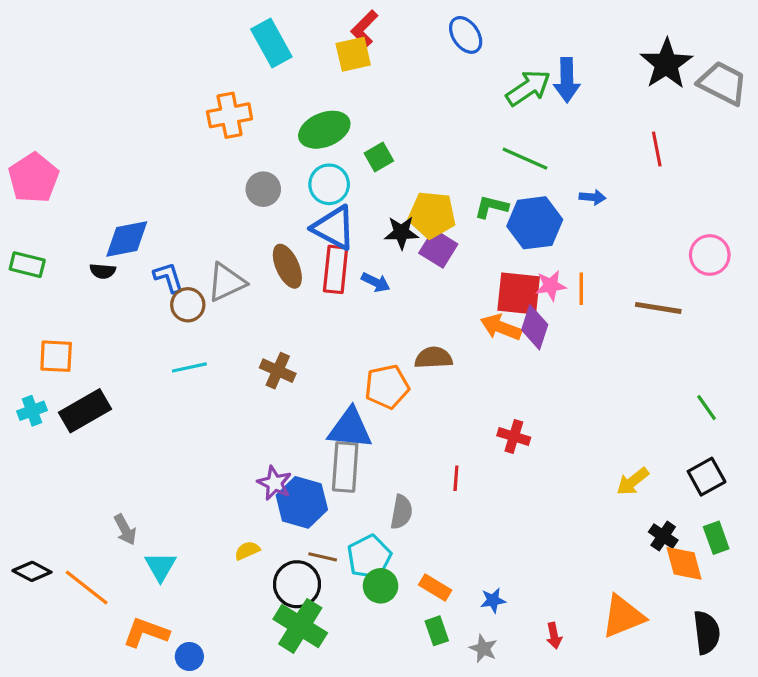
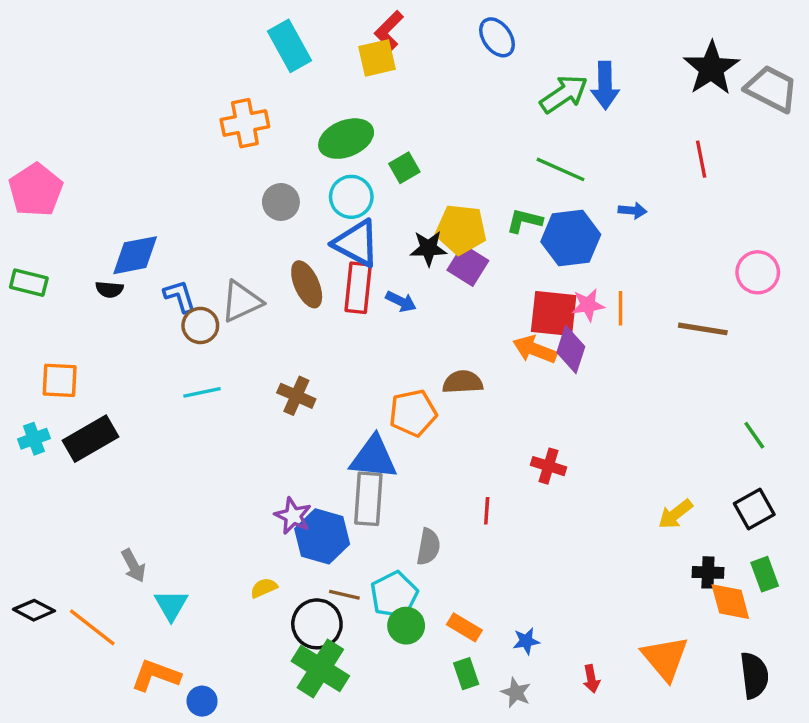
black cross: (663, 536) -> (708, 572), turned -32
orange triangle: (623, 616) -> (665, 658), turned -48

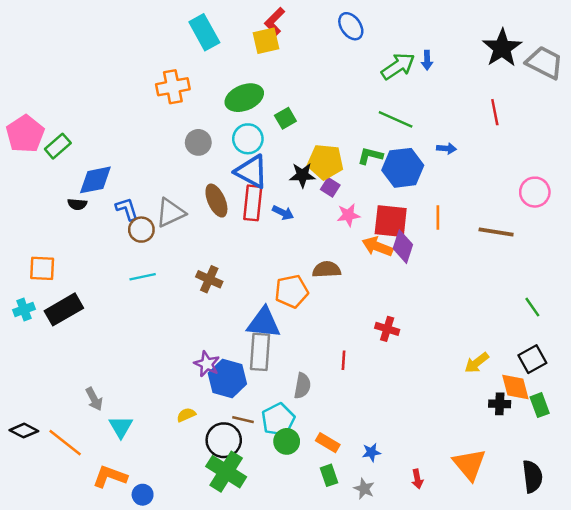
blue arrow: (605, 85) -> (427, 60), size x0.6
purple square: (468, 265) -> (330, 187), size x0.7
green rectangle: (29, 283) -> (58, 146), moved, turned -55
pink star: (588, 305) -> (348, 215), moved
orange diamond: (730, 602) -> (515, 387), moved

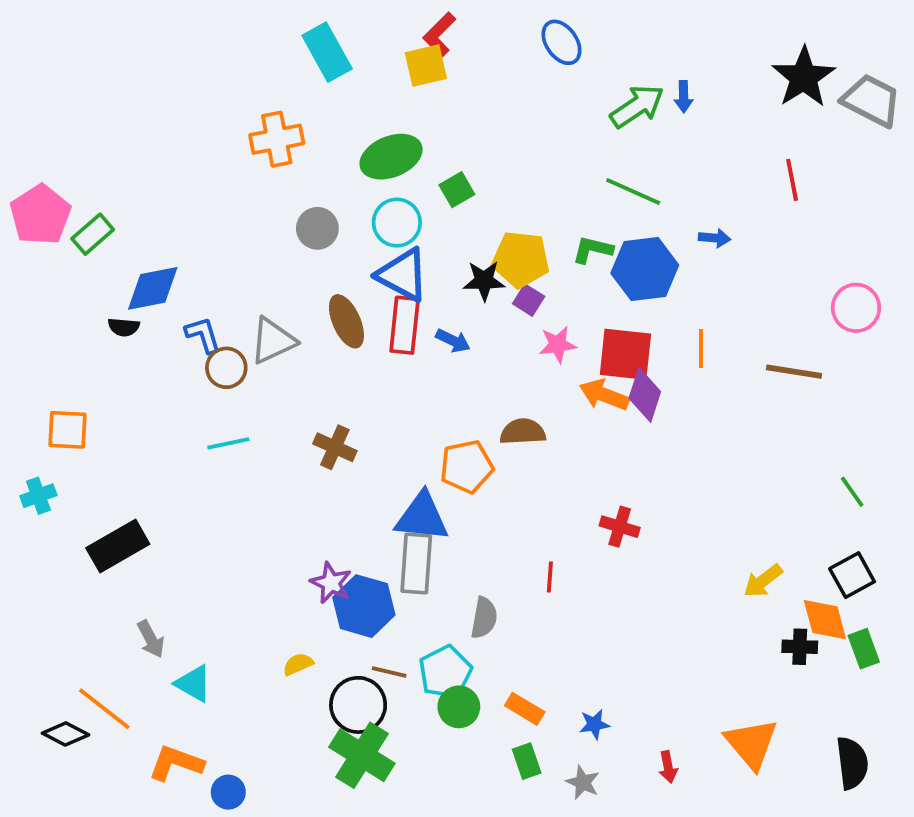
black rectangle: (64, 309) -> (118, 546), moved
cyan triangle: (121, 427) -> (193, 684), turned -30
black diamond: (24, 431) -> (66, 734), moved

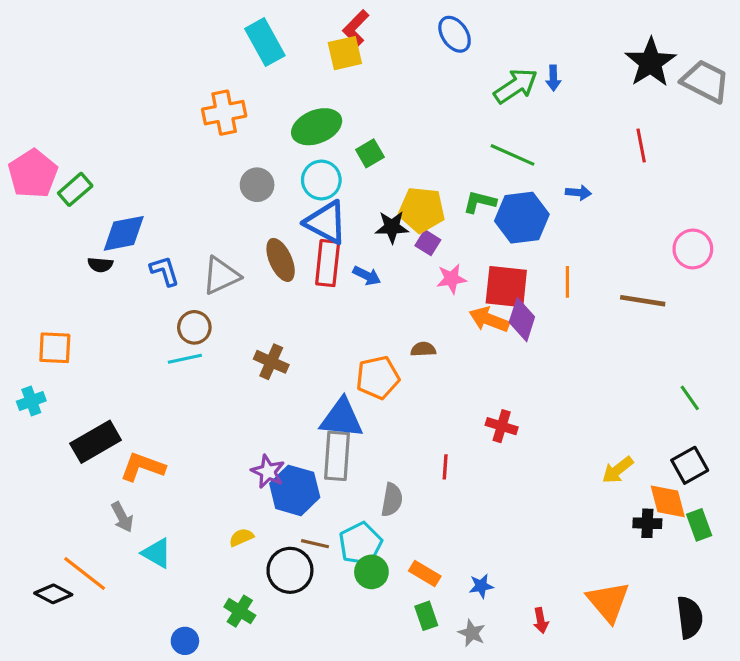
brown circle: (226, 368) -> (194, 327), moved
brown semicircle: (523, 432) -> (423, 349), size x0.7
green cross: (362, 755) -> (240, 611), moved, size x0.6
orange L-shape: (176, 763) -> (143, 467), moved

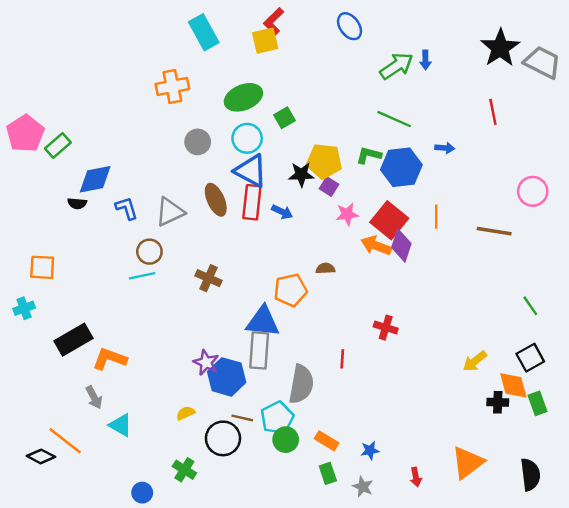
red square: (506, 287) -> (389, 220), turned 33
gray semicircle: (392, 500) -> (301, 384), size x1.5
orange triangle: (608, 602) -> (468, 462), turned 33

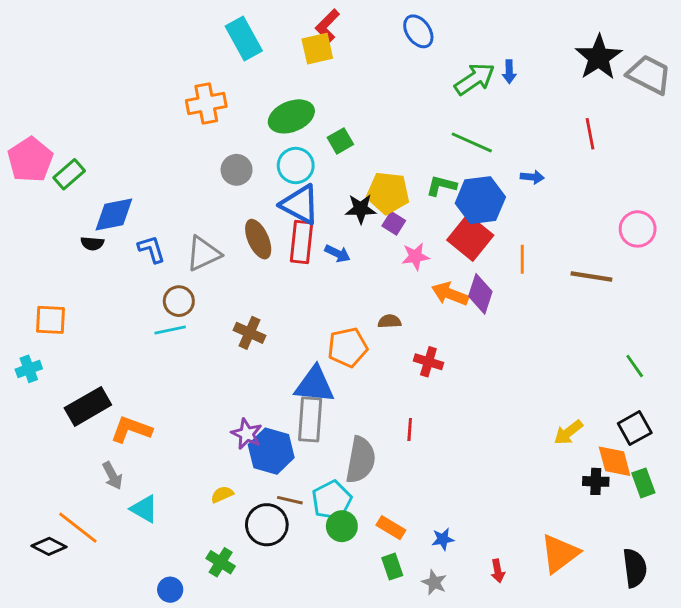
red square: (389, 220) -> (470, 238), moved
red cross: (386, 328) -> (428, 362), moved

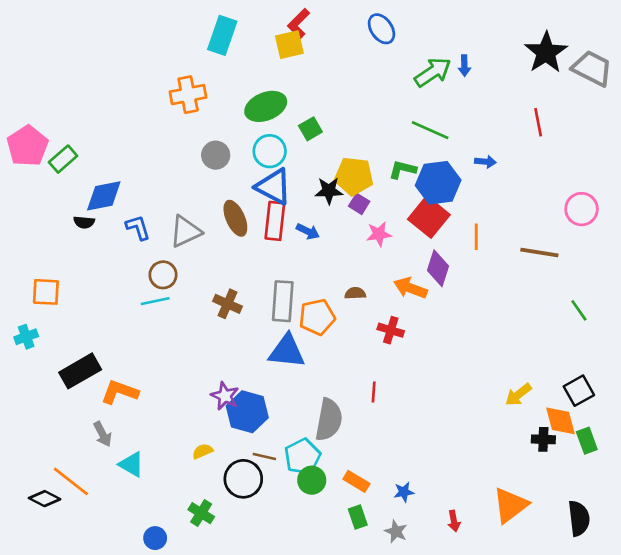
cyan rectangle: (244, 39) -> (222, 35), turned 48
orange arrow: (450, 294) -> (410, 288), moved
green line: (635, 366) -> (579, 310), moved
gray rectangle: (310, 419) -> (283, 301), moved

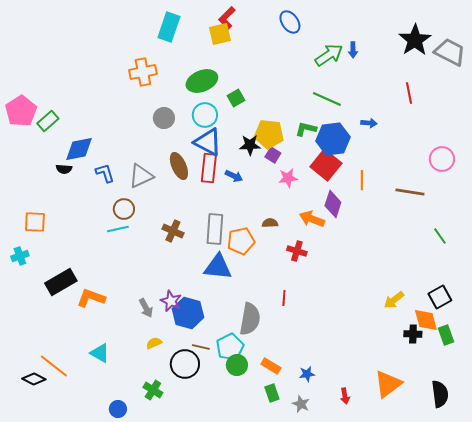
gray arrow: (102, 434) -> (146, 308), moved

